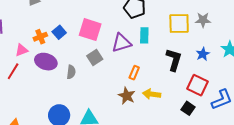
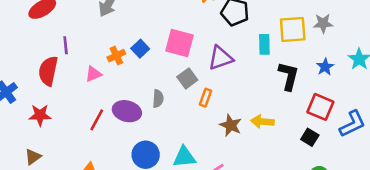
cyan rectangle: (144, 35) -> (264, 44), moved
purple ellipse: (46, 62) -> (127, 111), moved
red line: (13, 71) -> (97, 120), moved
orange rectangle: (134, 73) -> (205, 98), moved

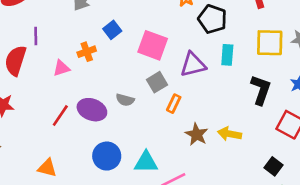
cyan rectangle: (264, 44) -> (227, 55), moved
blue square: (140, 49) -> (112, 30), moved
gray semicircle: (158, 99) -> (125, 100), turned 96
black square: (310, 137) -> (273, 166), moved

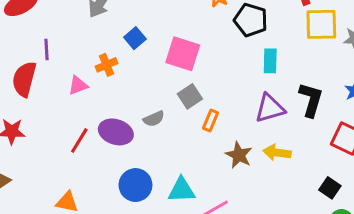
yellow square: (270, 43) -> (321, 24), moved
purple triangle: (193, 65) -> (270, 108), moved
gray semicircle: (125, 100) -> (154, 119), turned -36

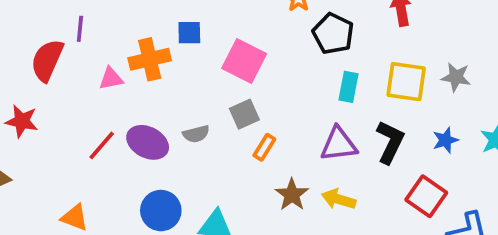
yellow square: (321, 24) -> (406, 82), moved
blue square: (135, 38) -> (189, 33), turned 30
orange cross: (107, 65) -> (150, 59), size x1.5

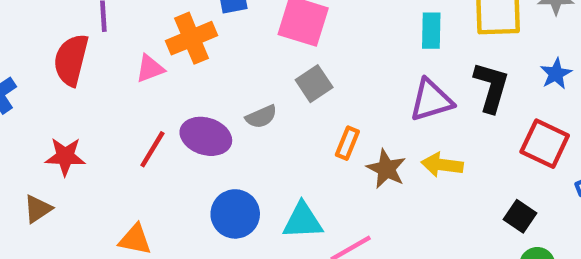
red star: (22, 121) -> (65, 156), moved
orange rectangle: (264, 147) -> (347, 143), moved

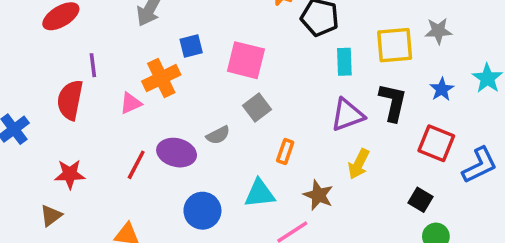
yellow arrow: (442, 165) -> (359, 164), turned -68
brown star: (386, 169) -> (318, 195), moved
cyan triangle: (303, 221) -> (260, 193), moved

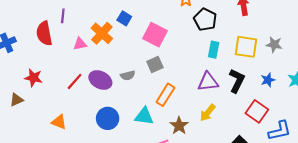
blue square: (191, 46) -> (124, 18), turned 32
orange cross: (161, 78) -> (102, 33), turned -35
red semicircle: (70, 100) -> (44, 33), turned -35
orange rectangle: (285, 152) -> (165, 95), size x1.5

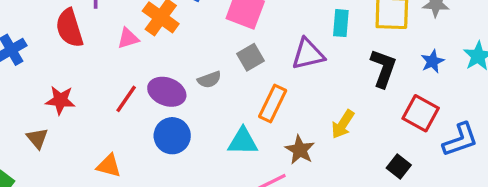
purple triangle: (208, 82) -> (308, 54), moved
brown triangle: (16, 100) -> (37, 138), turned -40
blue circle: (108, 118) -> (172, 136), moved

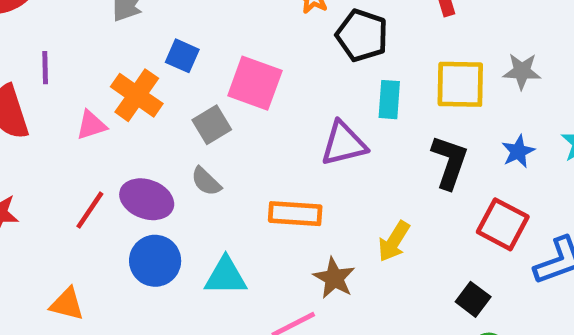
gray square: (250, 57) -> (212, 125), moved
gray semicircle: (209, 80) -> (206, 181), turned 65
orange rectangle: (273, 104) -> (295, 214), turned 69
cyan triangle: (243, 141) -> (226, 276), moved

